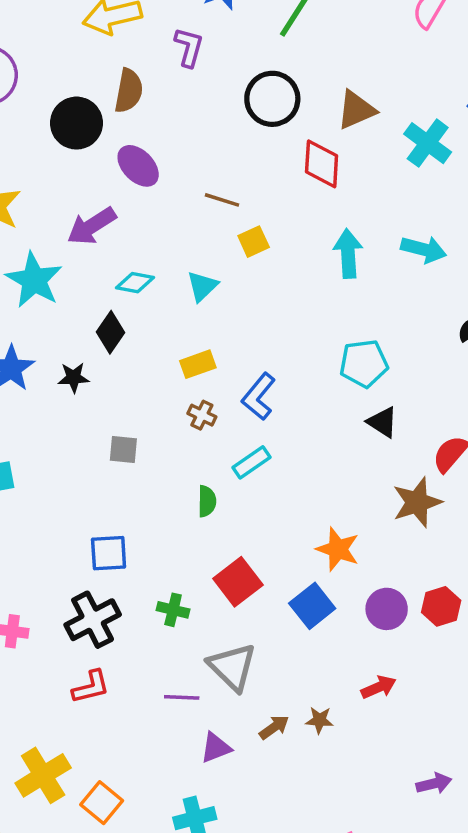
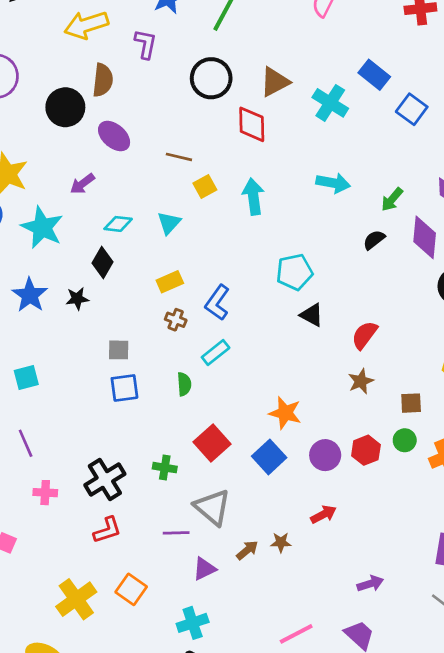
purple arrow: (92, 226) -> (82, 184), size x0.7
cyan arrow: (348, 254) -> (253, 197), moved
brown star: (417, 502) -> (361, 381), moved, size x0.7
blue square: (109, 553) -> (124, 388), moved
orange square: (102, 803) -> (131, 589), moved

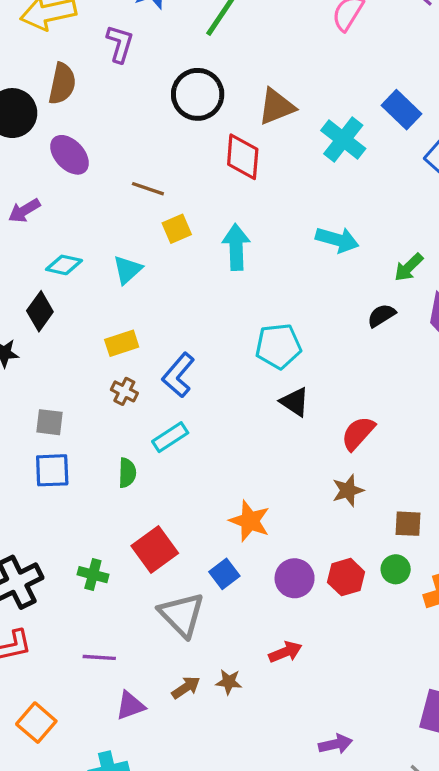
blue square: (269, 457) -> (224, 574), size x0.7
gray triangle: (212, 507) -> (182, 615), moved

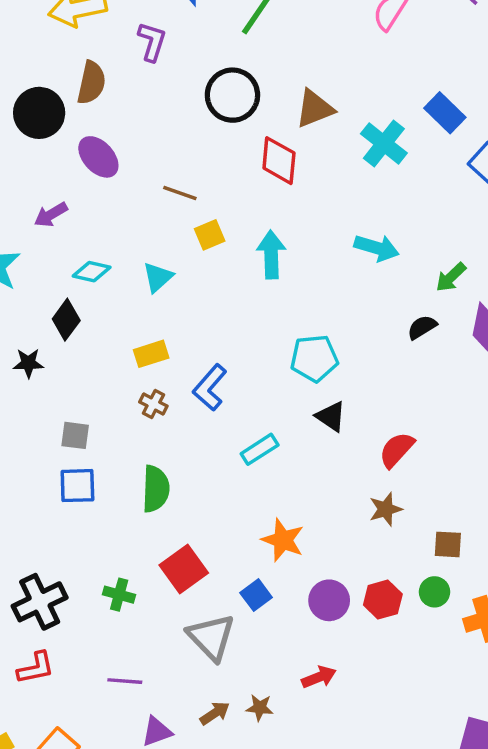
cyan rectangle: (170, 437) -> (260, 449), moved
green semicircle: (127, 473) -> (156, 489), size x1.5

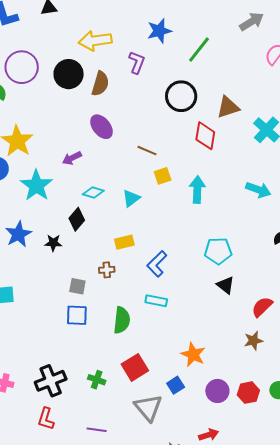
black circle: (39, 113) -> (69, 74), moved
brown cross: (153, 404) -> (107, 270), moved, turned -35
cyan rectangle: (260, 449) -> (156, 301), moved, turned 40
red L-shape: (36, 668) -> (46, 419), turned 115

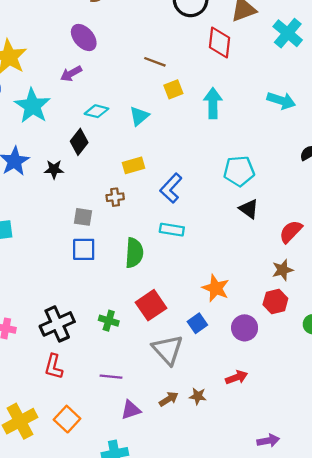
purple ellipse: (102, 127) -> (84, 37), moved
red hexagon: (248, 393) -> (275, 301), moved

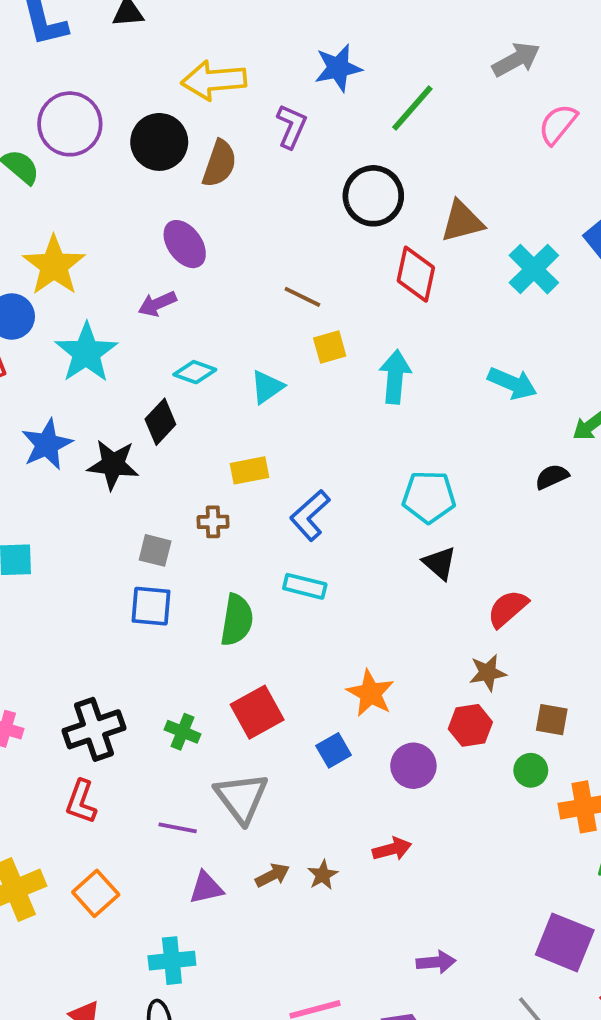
black star: (54, 169) -> (113, 465), size x1.5
gray triangle: (168, 350) -> (241, 798), moved
brown star: (198, 396) -> (323, 875), turned 30

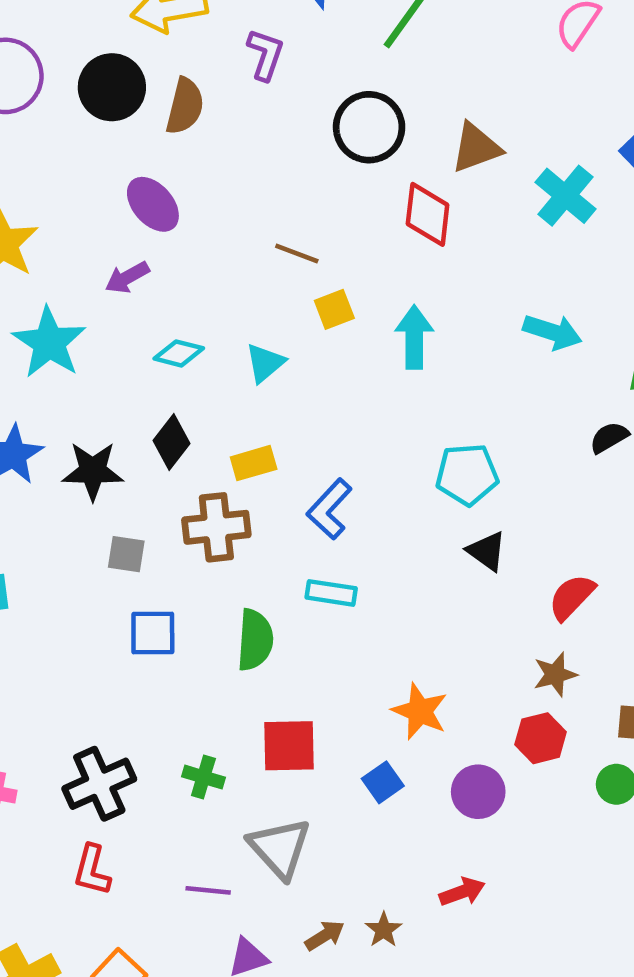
black diamond: (160, 422) -> (171, 442), moved
brown cross: (213, 522) -> (216, 527), size x1.8
gray square: (155, 550) -> (126, 554), moved
red square: (257, 712) -> (289, 746), turned 33

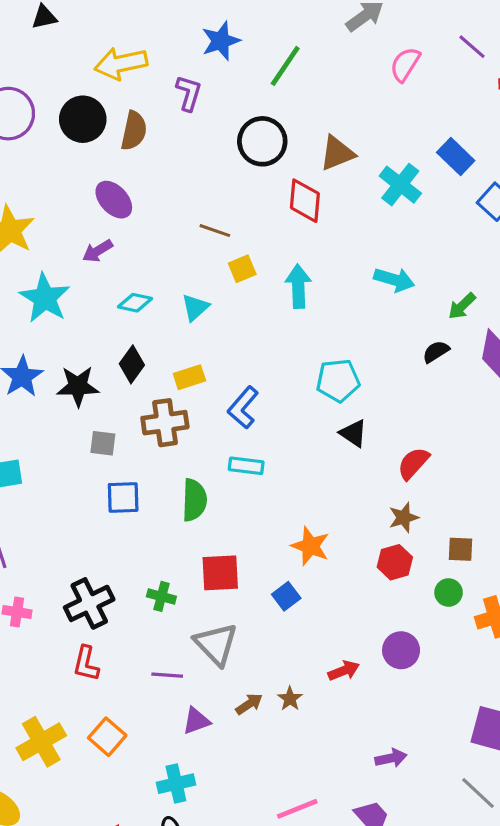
purple circle: (478, 792) -> (401, 650), moved

